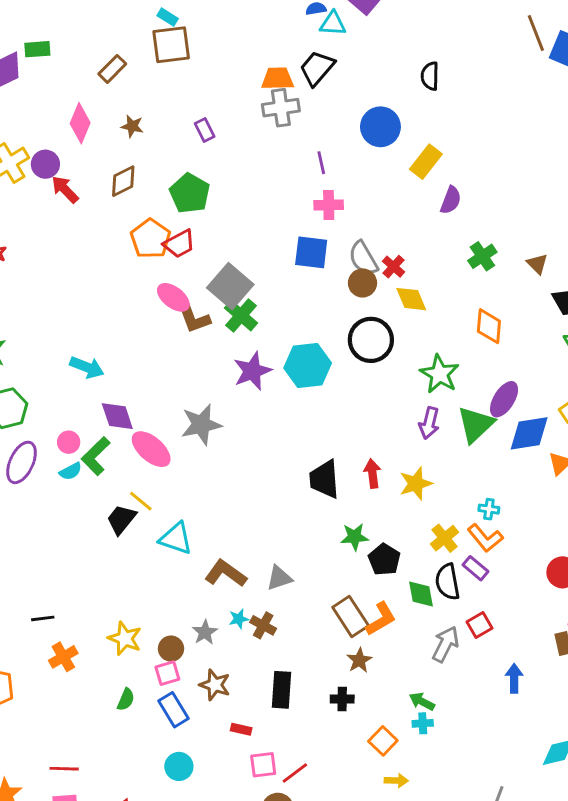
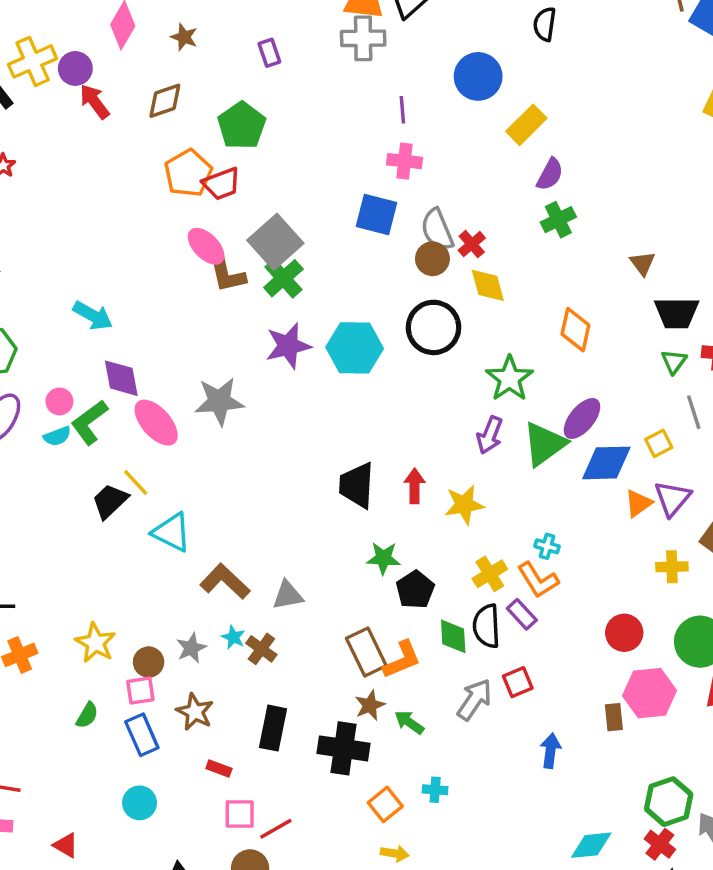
green cross: (482, 256) -> (558, 220), moved
cyan star: (239, 619) -> (233, 637), turned 30
black cross: (342, 699) -> (343, 748), size x1.8
green arrow: (422, 702) -> (409, 722), moved

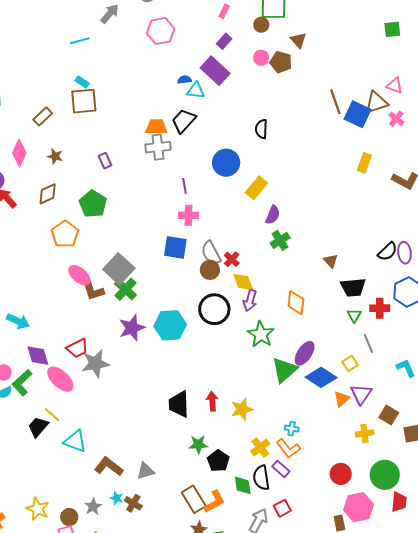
red trapezoid: (222, 184) -> (77, 348), moved
purple arrow: (490, 435) -> (250, 301), moved
blue diamond: (606, 463) -> (321, 377), turned 40

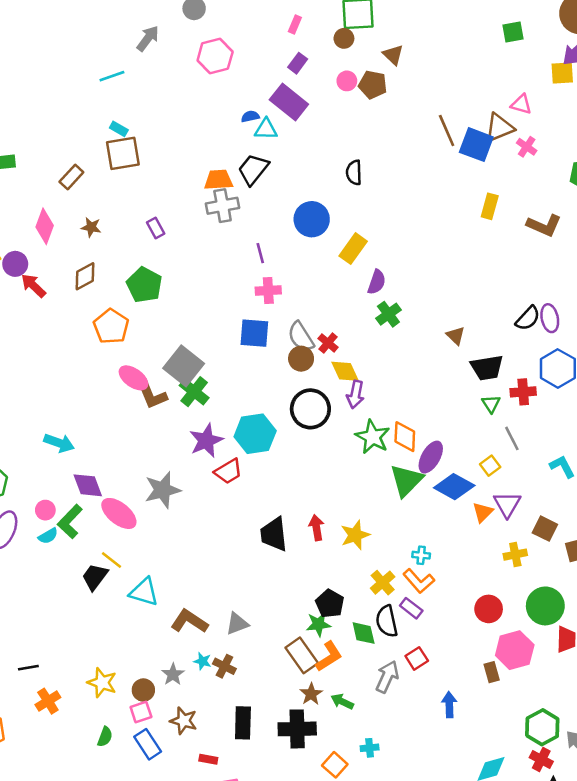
orange diamond: (296, 303) -> (405, 437), moved
red trapezoid: (77, 348) -> (228, 471), moved
green star: (198, 444) -> (318, 624), moved

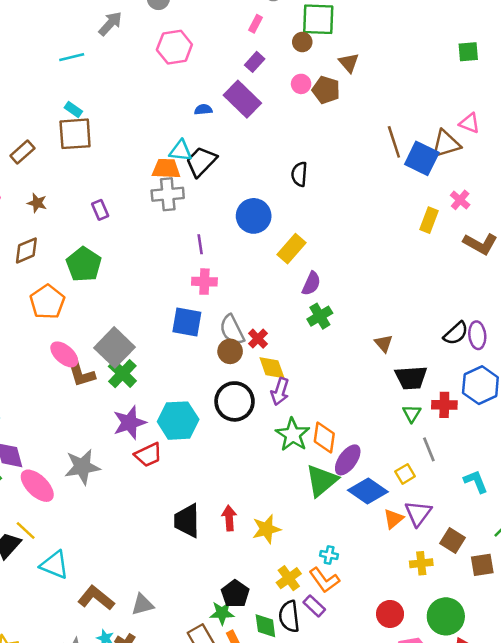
cyan triangle: (266, 129) -> (180, 151), moved
pink cross: (527, 147) -> (460, 200), moved

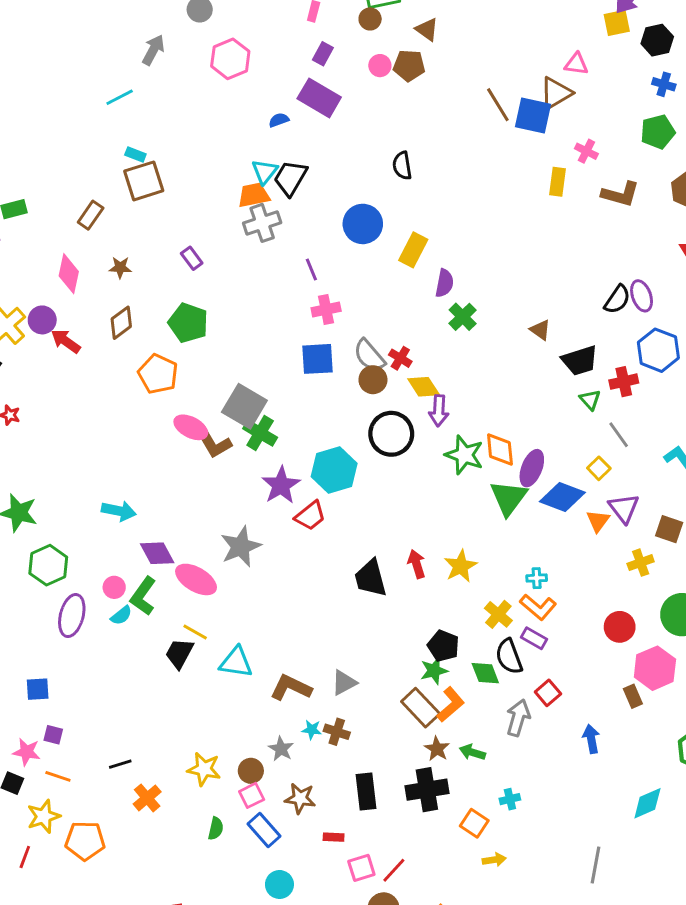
cyan triangle: (180, 151) -> (265, 172), turned -45

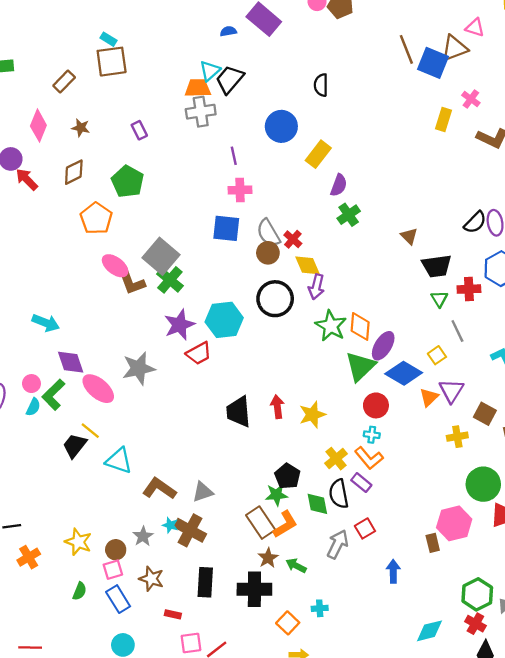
cyan semicircle: (121, 615) -> (33, 407), turned -36
red circle: (620, 627) -> (376, 405), moved
brown cross: (337, 732) -> (190, 530), size x1.5

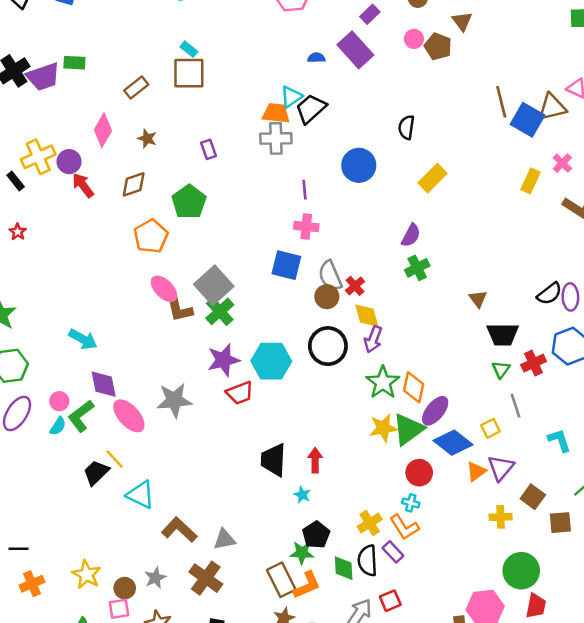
yellow rectangle: (318, 154) -> (432, 178), moved
red cross: (469, 289) -> (534, 363), turned -30
yellow star: (312, 415) -> (383, 428), moved
cyan star: (170, 525) -> (302, 495), moved

